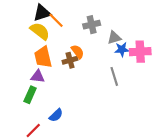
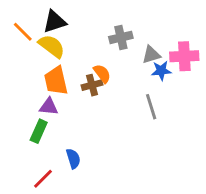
orange line: (56, 20) -> (23, 32), moved
pink cross: (140, 52) -> (184, 56), moved
blue semicircle: (56, 115) -> (73, 159), turned -64

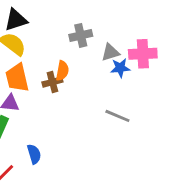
orange semicircle: (102, 74) -> (62, 71), turned 48
gray line: (151, 107) -> (117, 116), moved, turned -50

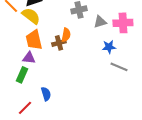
blue star: (120, 68) -> (109, 47), moved
gray line: (117, 116) -> (119, 67), moved

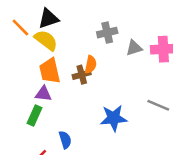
blue star: (109, 47) -> (114, 118), moved, size x1.5

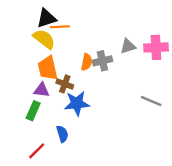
orange line: (20, 27) -> (60, 27), moved, turned -48
gray cross: (107, 33) -> (102, 61), moved
brown cross: (82, 75) -> (65, 84), moved, turned 35
blue star: (114, 118) -> (77, 103), moved

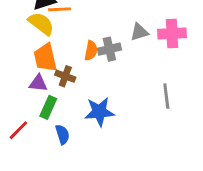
gray line: (151, 101) -> (166, 96), turned 60
blue star: (77, 103) -> (99, 112), moved
green rectangle: (33, 111) -> (48, 107), moved
red line: (37, 151) -> (18, 130), moved

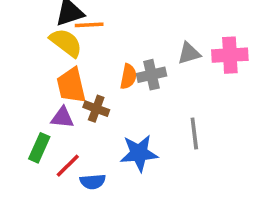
gray line: (166, 96) -> (194, 134), moved
green rectangle: (48, 107) -> (39, 148), moved
red line: (18, 130) -> (68, 166), moved
blue semicircle: (62, 134) -> (93, 182), turned 102

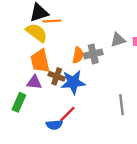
gray line: (194, 134) -> (121, 105), moved
blue star: (139, 153) -> (73, 82), moved
red line: (68, 166) -> (67, 114), moved

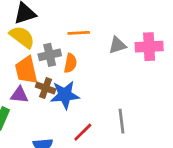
orange line: (52, 21) -> (79, 33), moved
gray cross: (93, 54) -> (50, 55), moved
red line: (67, 114) -> (83, 132), moved

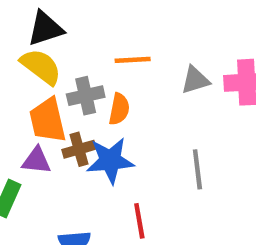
brown cross: (46, 88) -> (79, 149), turned -36
gray line: (121, 121) -> (197, 169), moved
red line: (83, 132) -> (139, 221), turned -55

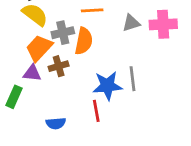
orange semicircle: (119, 109) -> (84, 41), size x1.4
orange trapezoid: (48, 120) -> (39, 48), turned 56
blue star: (110, 160) -> (107, 86), moved

